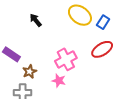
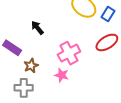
black arrow: (36, 20) -> (37, 28), moved

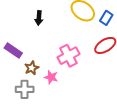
black arrow: (37, 28) -> (39, 18), moved, turned -136
pink star: (62, 75) -> (51, 77), moved

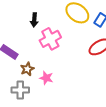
pink cross: (68, 56) -> (50, 39), moved

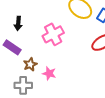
black arrow: (34, 20) -> (18, 23), moved

